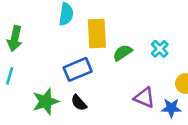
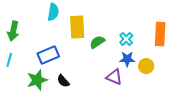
blue rectangle: (78, 69) -> (48, 55), moved
blue star: (171, 108) -> (127, 59), moved

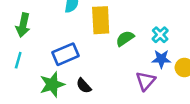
purple triangle: (114, 77) -> (146, 81), turned 48

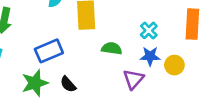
green semicircle: (125, 38) -> (112, 48), moved, turned 42

